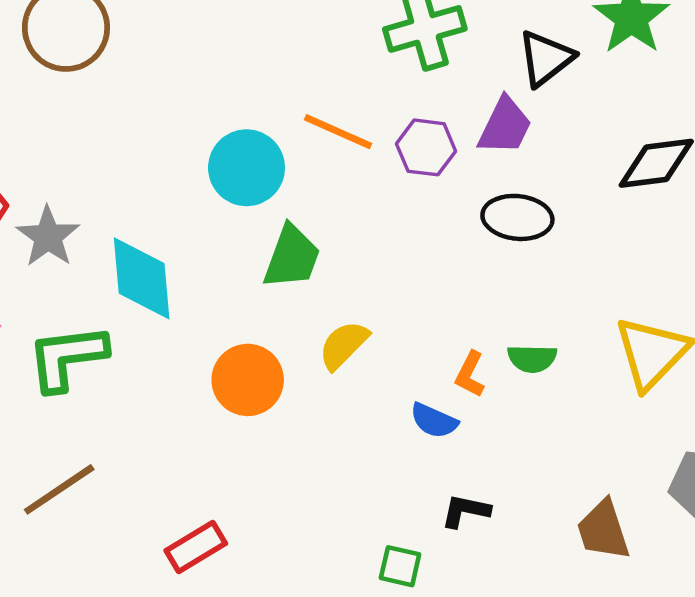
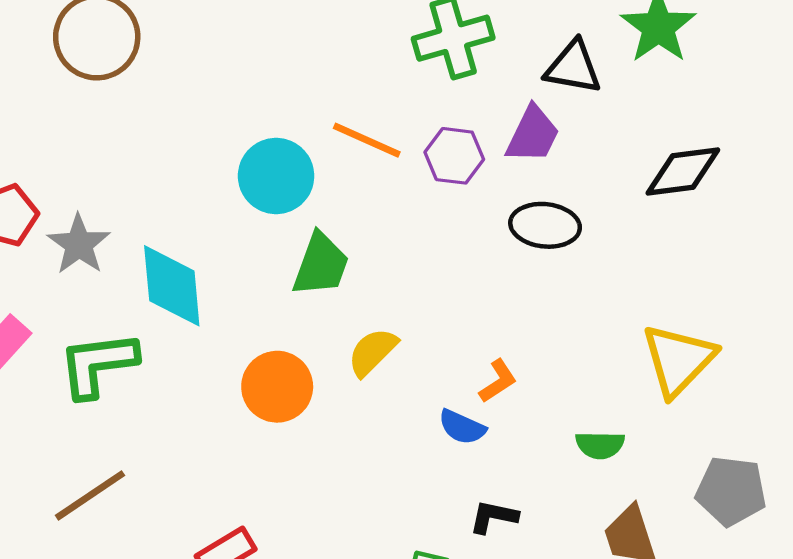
black triangle: (546, 58) -> (573, 67), turned 48
green semicircle: (532, 359) -> (600, 445), moved
orange L-shape: (470, 374) -> (498, 381), turned -150

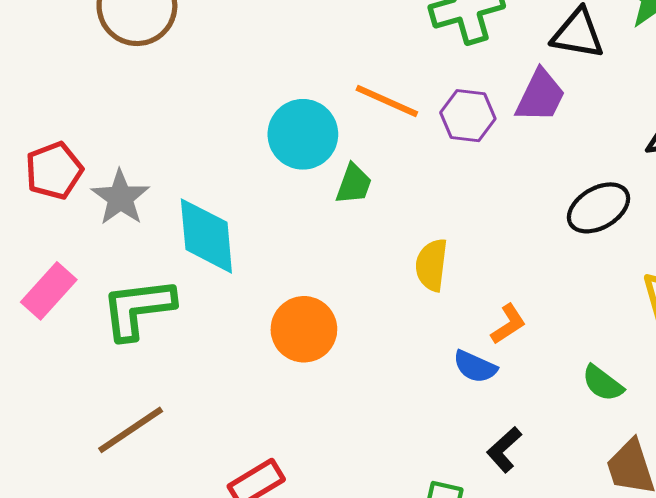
black ellipse: (545, 225) -> (599, 208), moved, turned -36
green trapezoid: (321, 265) -> (354, 184), moved, size x0.7
yellow semicircle: (372, 352) -> (432, 265), moved, turned -38
green semicircle: (600, 445) -> (603, 383), turned 36
black L-shape: (493, 517) -> (504, 450), turned -54

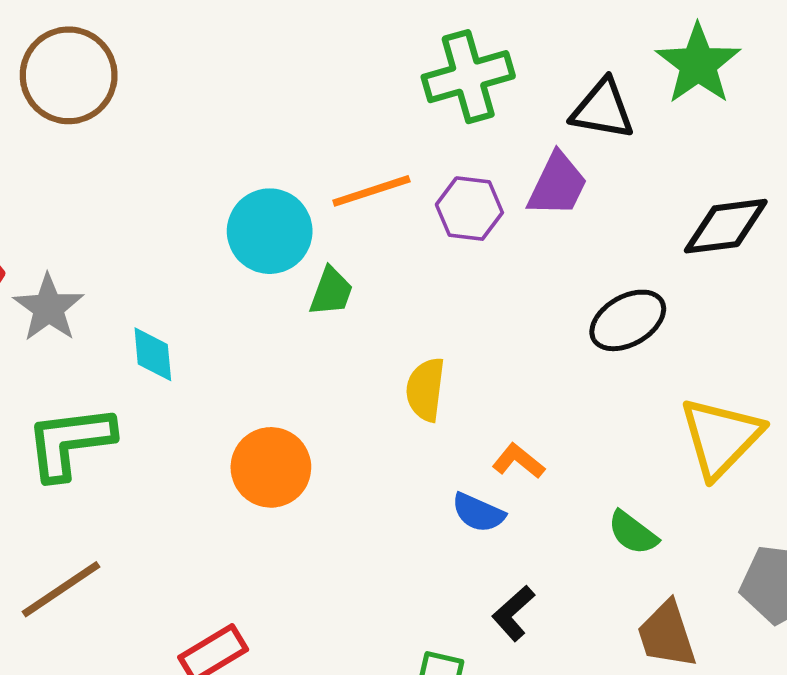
orange line: (387, 101) -> (371, 191), turned -42
cyan diamond: (206, 236) -> (153, 354), size x0.6
orange L-shape: (508, 324) -> (518, 461), turned -108

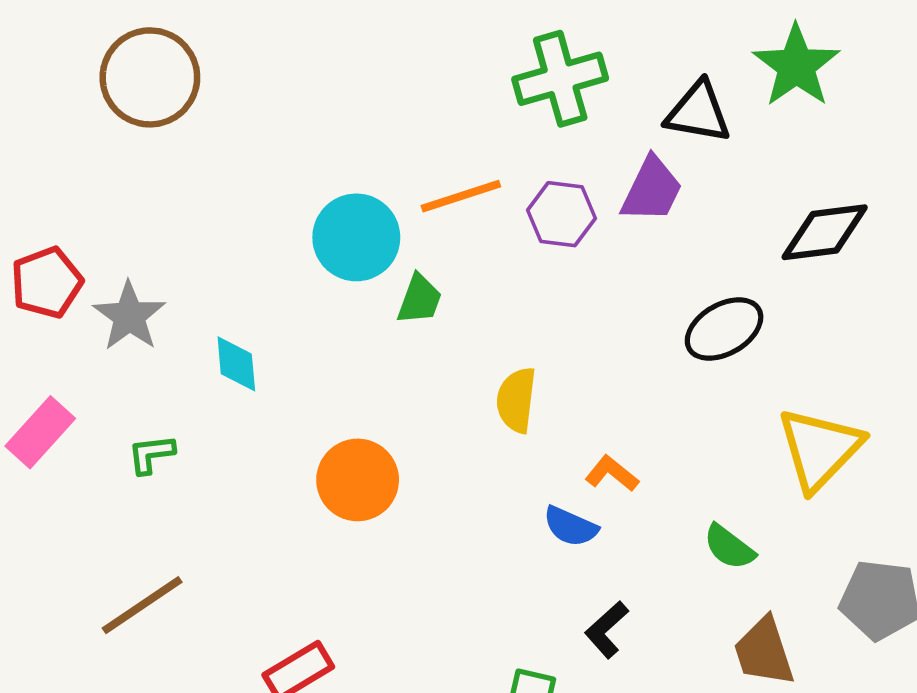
green L-shape: (70, 442) -> (151, 454), size x0.5

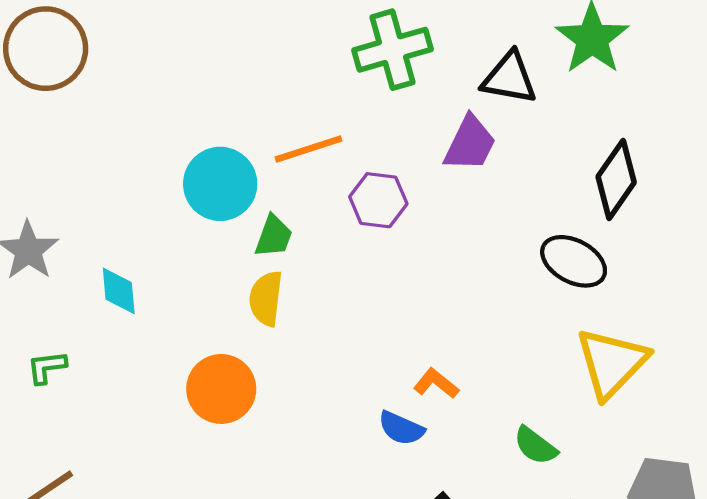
purple hexagon: (561, 214) -> (378, 200), moved
black diamond: (825, 232) -> (616, 180), turned -48
black ellipse: (724, 329) -> (574, 261), moved, turned 58
yellow semicircle: (516, 400) -> (266, 298), moved

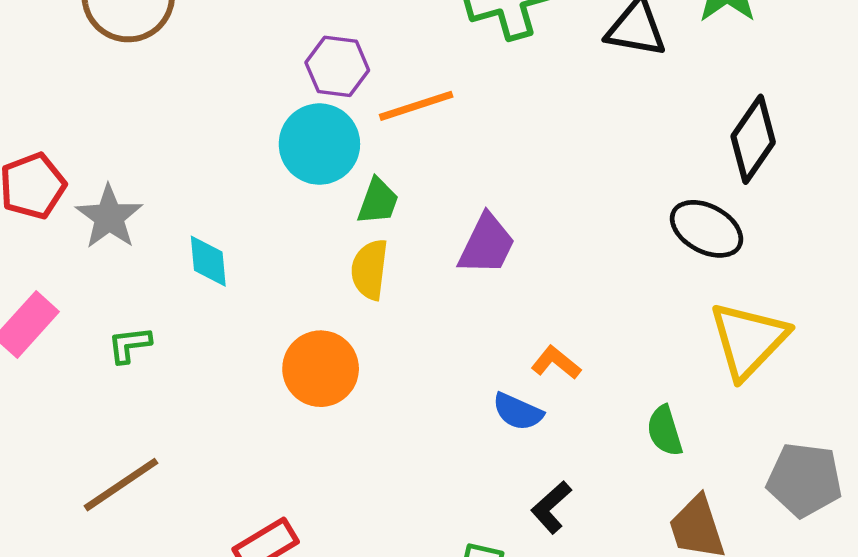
purple trapezoid: (470, 144) -> (487, 244), moved
purple hexagon: (378, 200) -> (337, 66), moved
green semicircle: (535, 446) -> (665, 431), turned 36

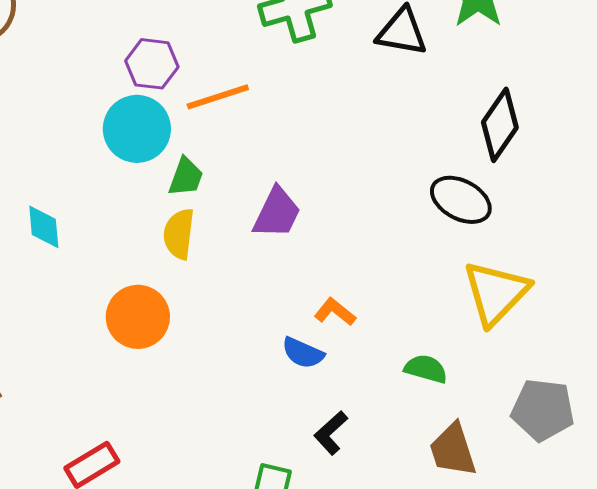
green semicircle: (665, 431) -> (426, 369), turned 123

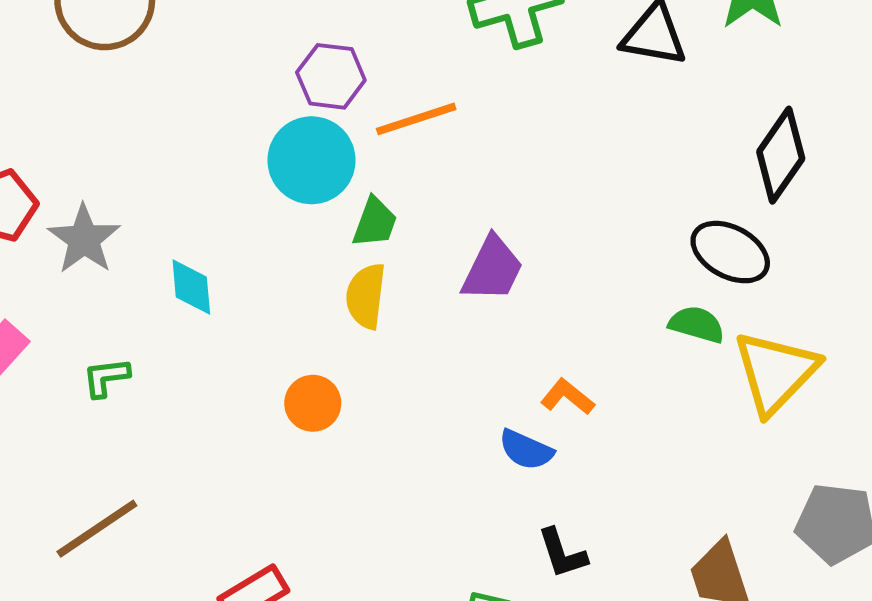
orange circle: (138, 317) -> (313, 403), size x0.7
green semicircle: (426, 369) -> (697, 324), moved
black L-shape: (331, 433) -> (562, 553), turned -66

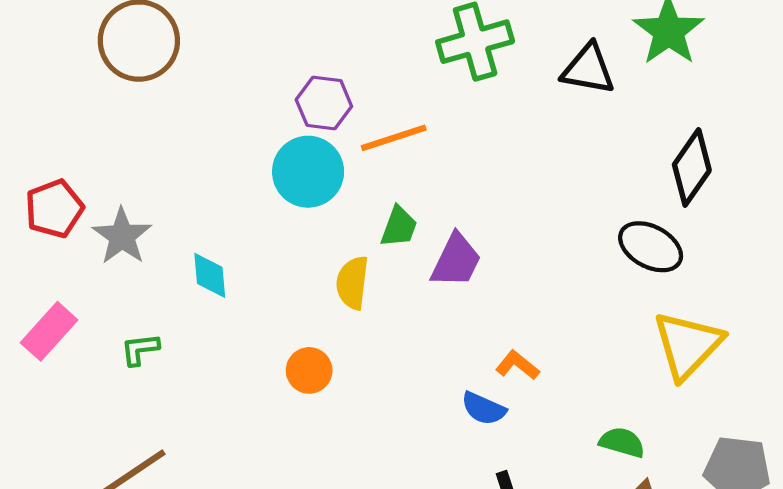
green trapezoid: (375, 222) -> (399, 227), moved
green semicircle: (697, 324) -> (622, 442), moved

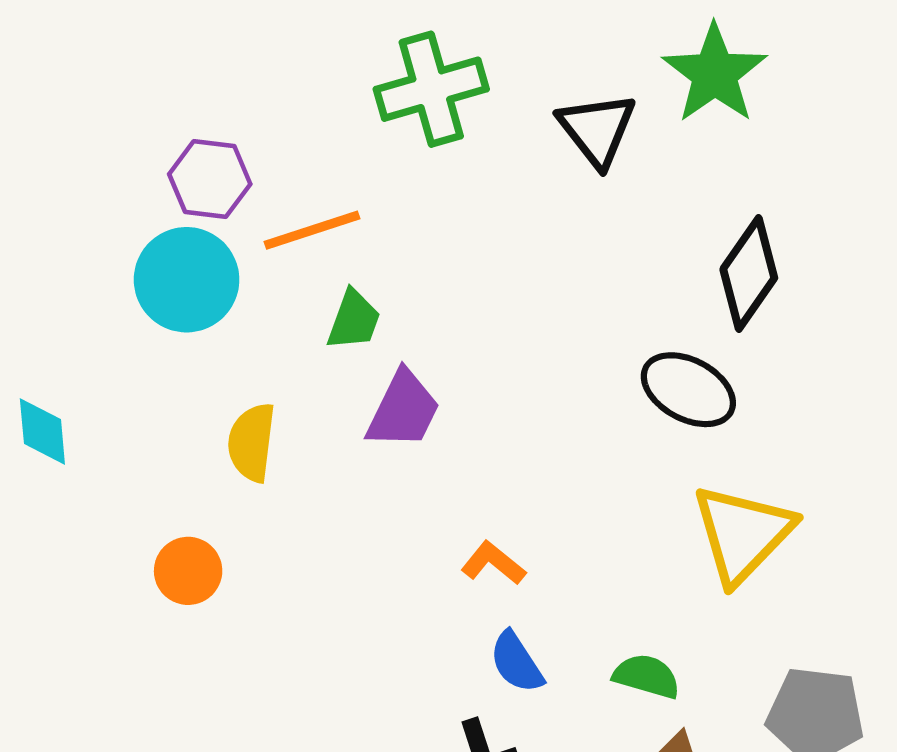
black triangle: (588, 69) -> (597, 129), turned 42
green trapezoid: (399, 227) -> (354, 320), moved
blue semicircle: (484, 409) -> (516, 662), moved, turned 33

